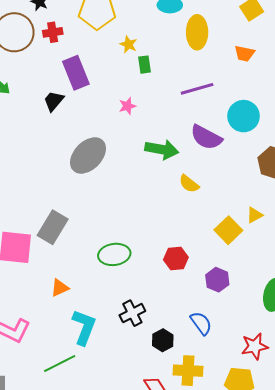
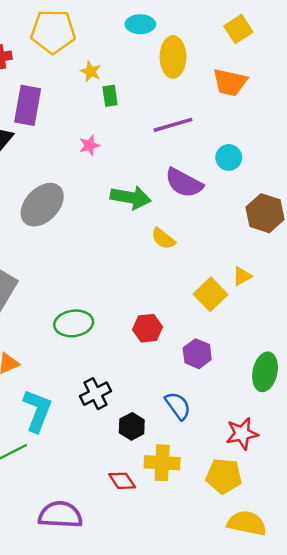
orange trapezoid: (245, 53) -> (230, 82), size x1.4
purple rectangle: (76, 73) -> (28, 105), turned 32
cyan circle: (244, 116) -> (229, 157), size x0.7

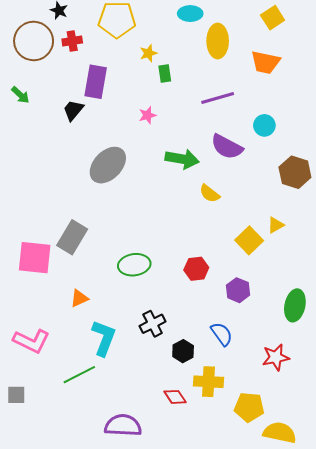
yellow star: (91, 71) -> (148, 53), turned 30
yellow pentagon: (224, 476) -> (249, 407), moved

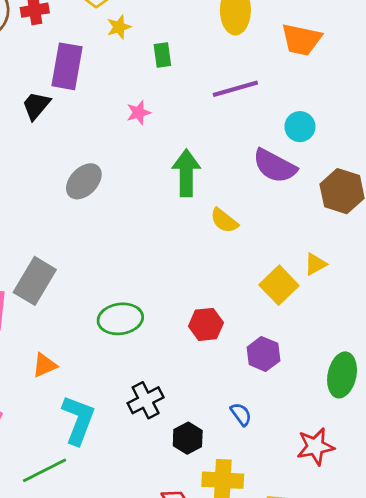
yellow star: (148, 53) -> (119, 27), moved
purple semicircle: (227, 147) -> (275, 166), moved
green arrow: (182, 159) -> (186, 173), turned -100
gray ellipse: (108, 165) -> (84, 181), size x0.7
blue semicircle: (222, 334) -> (241, 414), size x0.7

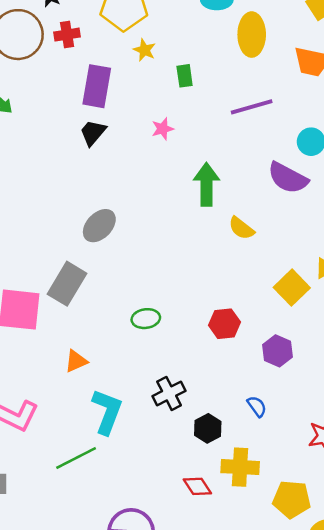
yellow star: (119, 27) -> (145, 50), turned -30
black trapezoid: (36, 106) -> (93, 133), moved
gray ellipse: (84, 181) -> (99, 226), moved
green ellipse: (120, 319) -> (146, 319), size x0.7

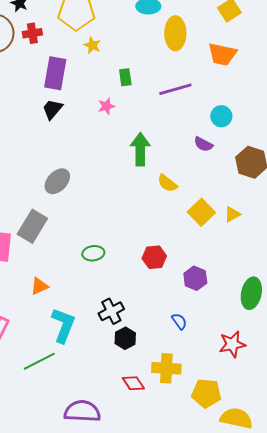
green rectangle: (185, 76) -> (125, 77), moved
purple semicircle: (288, 178) -> (203, 144), size x0.6
yellow square: (292, 288) -> (201, 212), moved
black hexagon: (208, 428) -> (125, 338), moved

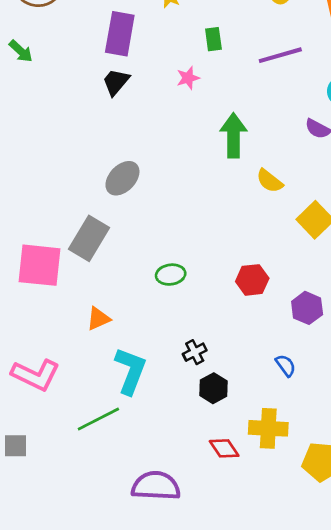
black cross: (111, 311) -> (195, 352), size x0.7

